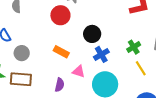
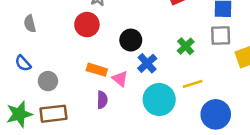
yellow line: (141, 68) -> (193, 84), moved, turned -63
pink triangle: (79, 71) -> (120, 79), moved, turned 32
purple semicircle: (60, 85) -> (102, 100), moved

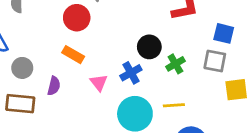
black circle: (131, 40) -> (149, 47), moved
orange rectangle: (97, 70) -> (73, 55), moved
purple semicircle: (102, 100) -> (54, 86), moved

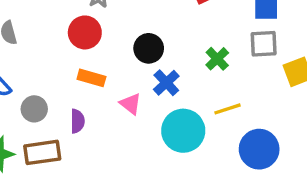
black circle: (149, 47) -> (149, 48), moved

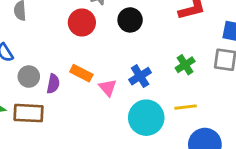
black circle: (149, 48) -> (130, 20), moved
orange rectangle: (91, 78) -> (81, 73), moved
purple semicircle: (77, 121) -> (53, 84), moved

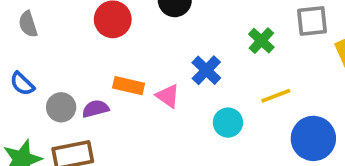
purple semicircle: (53, 84) -> (95, 109), turned -102
cyan circle: (146, 118) -> (228, 123), size x0.6

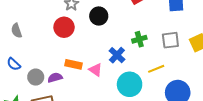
gray square: (312, 21) -> (170, 40), moved
green cross: (261, 41) -> (139, 39), moved, turned 32
cyan circle: (228, 123) -> (130, 84), size x1.5

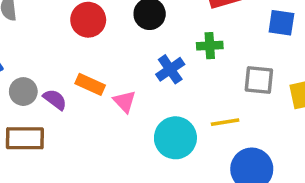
green cross: (139, 39) -> (210, 46), moved
blue cross: (117, 55) -> (170, 69), moved
purple semicircle: (55, 78) -> (55, 99), turned 40

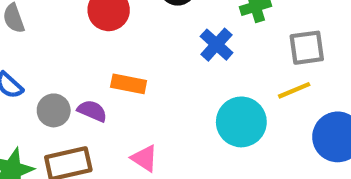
gray square: (259, 80) -> (307, 48), moved
pink triangle: (125, 101) -> (144, 158), moved

